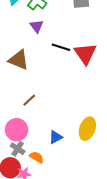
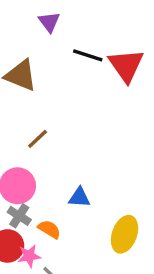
yellow ellipse: (87, 129) -> (125, 234), moved
blue triangle: (56, 137) -> (79, 197), turned 32

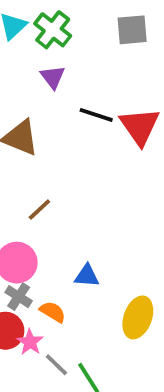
pink star: (29, 256) -> (30, 342), turned -30

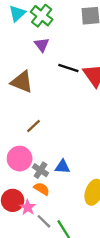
gray cross: (19, 297) -> (40, 170), moved

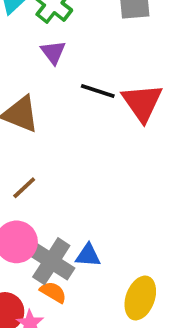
brown line: (33, 126) -> (24, 188), moved
gray cross: (40, 170) -> (51, 261), size x1.6

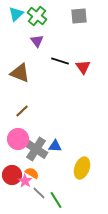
red triangle: (142, 103) -> (83, 67), size x0.7
orange semicircle: (53, 292) -> (32, 173), moved

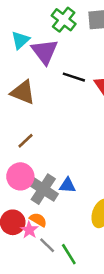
cyan triangle: (16, 14) -> (20, 40), moved
green cross: (37, 16) -> (64, 20), moved
purple triangle: (37, 41) -> (45, 52), size x1.6

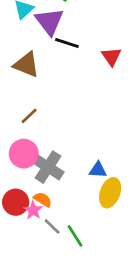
black line: (74, 77) -> (67, 43), moved
blue triangle: (67, 185) -> (98, 170), moved

